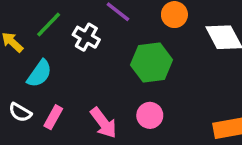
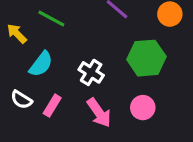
green line: (49, 25) -> (51, 18), turned 72
white cross: (86, 37) -> (91, 72), moved

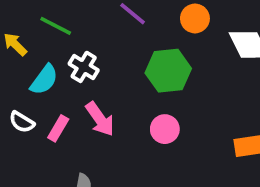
white cross: (91, 72) -> (84, 67), moved
pink arrow: (99, 113) -> (100, 119), moved

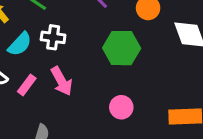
white cross: (84, 67) -> (53, 37), turned -30
pink circle: (165, 129) -> (121, 107), moved

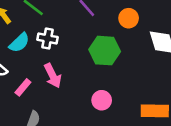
pink rectangle: (27, 85) -> (23, 87), moved

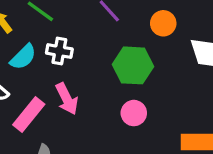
pink rectangle: (23, 87) -> (29, 114), size x1.5
pink circle: (102, 100) -> (134, 113), moved

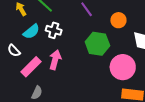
pink arrow: (67, 99) -> (55, 60), turned -144
pink circle: (134, 113) -> (123, 67), moved, size x1.6

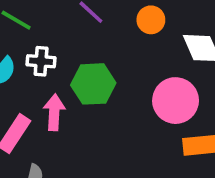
green hexagon: (97, 44) -> (93, 84), moved

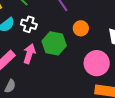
orange circle: (151, 20) -> (81, 28), moved

